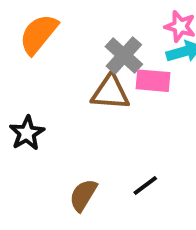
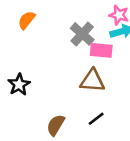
orange semicircle: (39, 34) -> (27, 20), size x0.7
brown triangle: (110, 92) -> (92, 81), moved

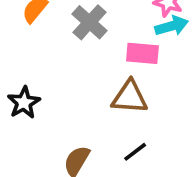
gray cross: (82, 34) -> (90, 22), moved

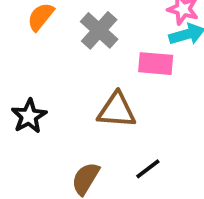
brown triangle: (130, 97) -> (117, 110), moved

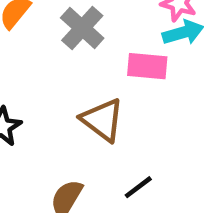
brown triangle: (117, 110) -> (102, 120), turned 33

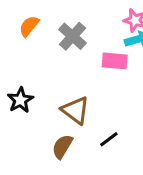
brown triangle: (102, 120) -> (75, 110), moved

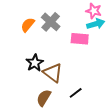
orange semicircle: (29, 26) -> (28, 25), moved
black star: (20, 100) -> (35, 63), moved

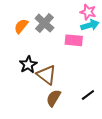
black line: (76, 93) -> (88, 95), moved
brown semicircle: (44, 98) -> (54, 98), moved

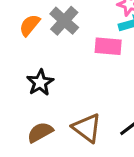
brown triangle: (46, 75) -> (87, 128), moved
brown semicircle: (54, 98) -> (40, 132), moved, turned 30

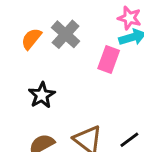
pink rectangle: (108, 46) -> (109, 60), turned -75

